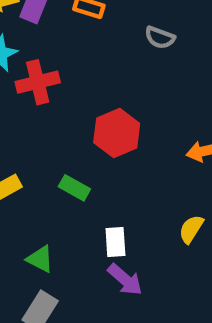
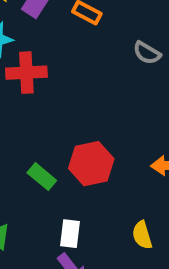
red hexagon: (117, 133) -> (91, 164), moved
yellow semicircle: (191, 229) -> (142, 235), turned -60

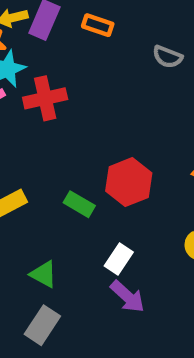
white rectangle: (70, 234) -> (119, 259), turned 36

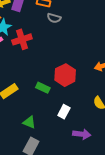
gray semicircle: (167, 57) -> (54, 18), moved
purple arrow: (127, 297) -> (82, 134), moved, turned -30

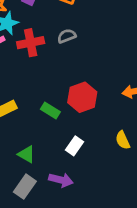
gray semicircle: (54, 18) -> (67, 36), moved, turned 136
purple arrow: (82, 134) -> (61, 180), moved

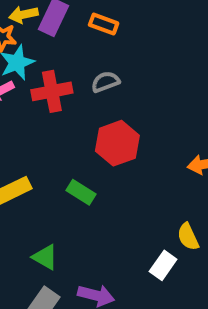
red hexagon: (82, 97) -> (117, 143), moved
white rectangle: (75, 146) -> (163, 265), moved

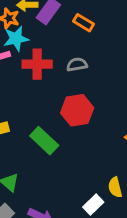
green rectangle: (81, 192) -> (44, 141), size x1.4

